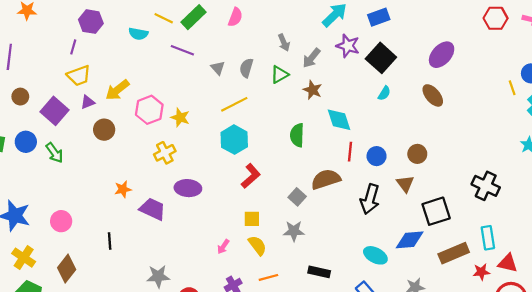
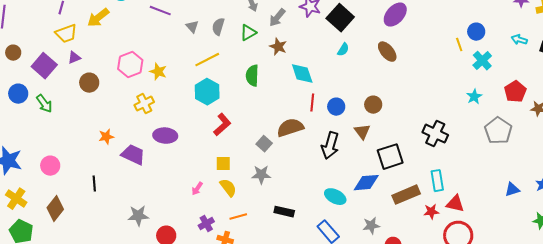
yellow arrow: (117, 90) -> (98, 18), moved
green semicircle: (297, 135) -> (252, 76), moved

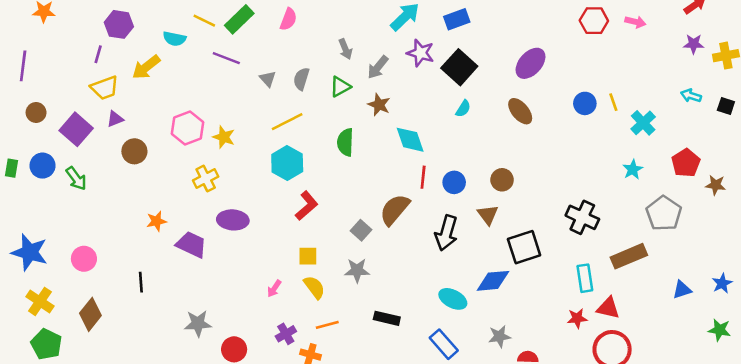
blue circle: (476, 32) -> (585, 103), moved
brown semicircle: (290, 128) -> (395, 210), turned -32
brown rectangle: (406, 195) -> (629, 256), moved

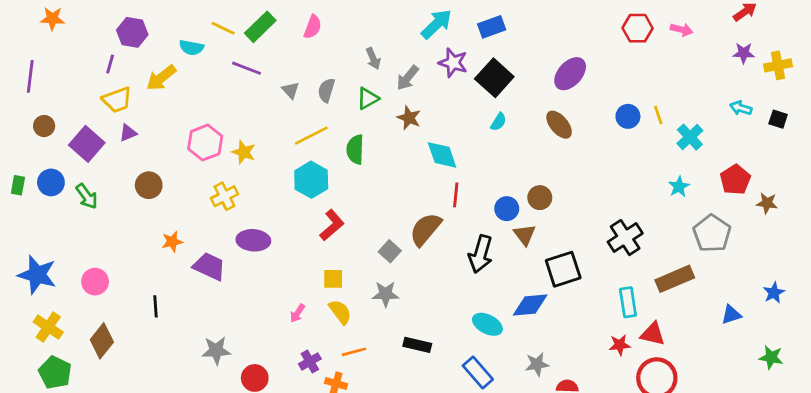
green semicircle: (345, 142) -> (355, 149), moved
brown circle: (134, 151) -> (149, 185), moved
blue circle: (454, 182) -> (507, 209), moved
black cross: (582, 217) -> (625, 238), turned 32
blue star: (722, 283) -> (774, 293), moved

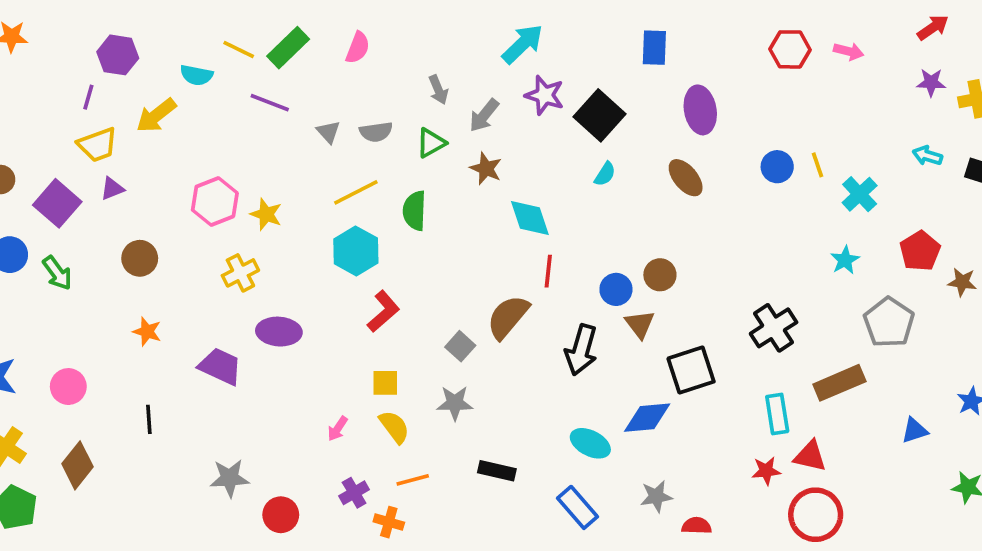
blue rectangle: (492, 27) -> (654, 48), moved, turned -68
purple ellipse: (570, 74) -> (700, 110), turned -52
gray semicircle: (326, 90) -> (376, 132), turned -115
orange star: (172, 242) -> (147, 332), moved, turned 30

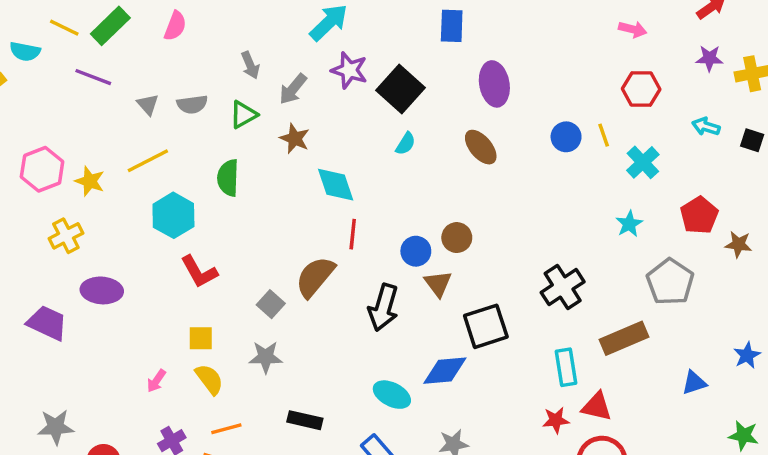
red hexagon: (790, 49) -> (641, 89), moved
yellow line: (356, 192) -> (148, 161), moved
red L-shape: (383, 311) -> (199, 272), turned 102

